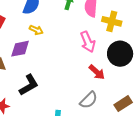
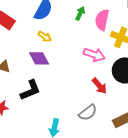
pink arrow: (88, 42) -> (94, 55), turned -55
purple diamond: (20, 49) -> (39, 58), moved, turned 65

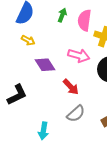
purple diamond: (39, 58) -> (45, 65), moved
red arrow: (99, 86) -> (71, 87), moved

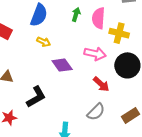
red arrow: (71, 87) -> (101, 84), moved

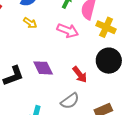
pink arrow: (95, 54) -> (68, 31), moved
purple diamond: (62, 65) -> (43, 68), moved

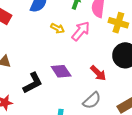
yellow arrow: (30, 23) -> (58, 28), moved
pink arrow: (68, 31) -> (81, 31), turned -65

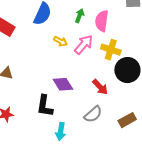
yellow cross: (118, 23) -> (111, 50), moved
black L-shape: (33, 83) -> (45, 106), moved, turned 125

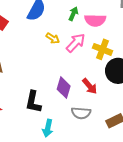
pink semicircle: (102, 21) -> (95, 20), turned -100
purple diamond: (63, 84) -> (64, 88), moved, turned 45
gray semicircle: (93, 114) -> (81, 113), turned 42

